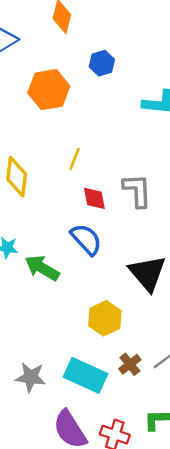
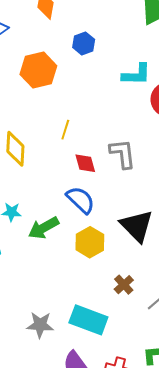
green arrow: (42, 268) -> (43, 228), turned -56
yellow hexagon: (105, 318) -> (90, 242), moved
brown cross: (130, 364) -> (124, 285), moved

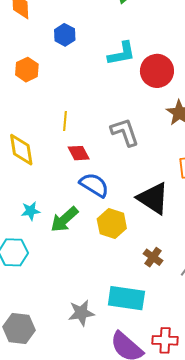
orange hexagon: (38, 70) -> (27, 70), size x0.7
red diamond: (85, 163) -> (79, 153), moved

